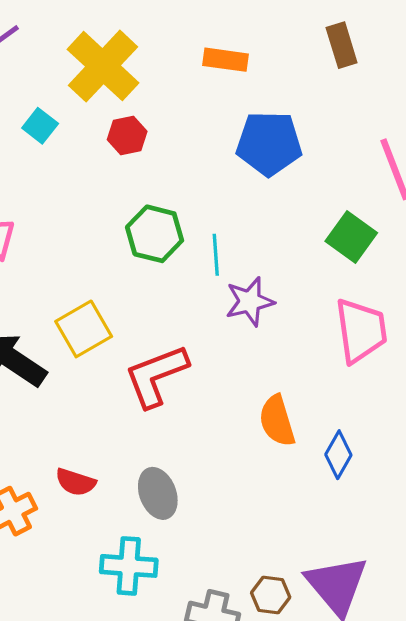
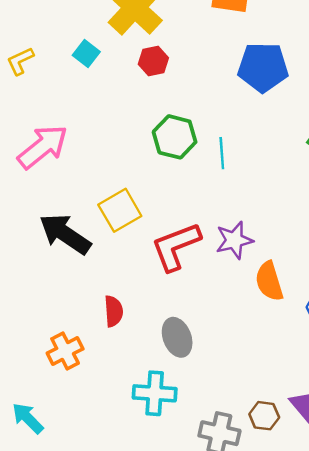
purple star: (250, 302) -> (234, 240), moved
red semicircle: (76, 482) -> (114, 311), moved, turned -112

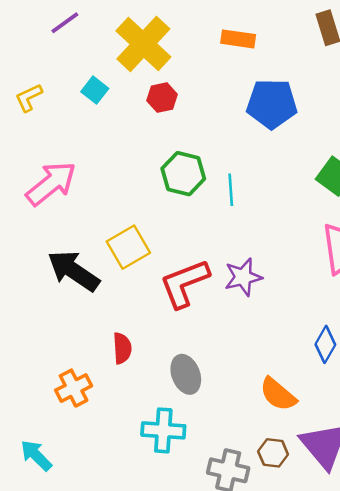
orange semicircle: (269, 281) -> (278, 394), moved, turned -33

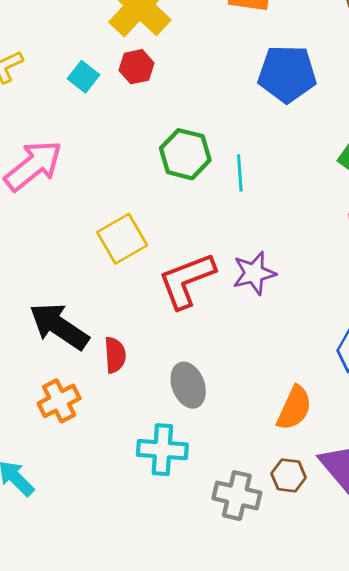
cyan square: (95, 90) -> (83, 77), moved
red hexagon: (162, 98) -> (137, 67), moved
black arrow: (74, 271) -> (59, 326), moved
orange semicircle: (278, 394) -> (294, 408), turned -105

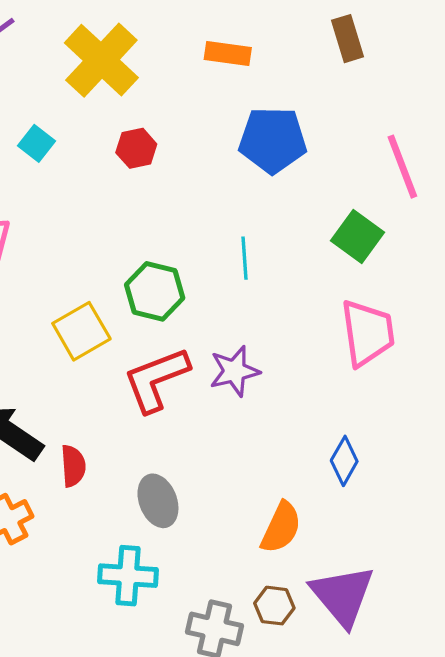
red hexagon: (137, 67) -> (136, 148), moved
green hexagon: (185, 154) -> (155, 291), moved
cyan line: (240, 173) -> (244, 258), moved

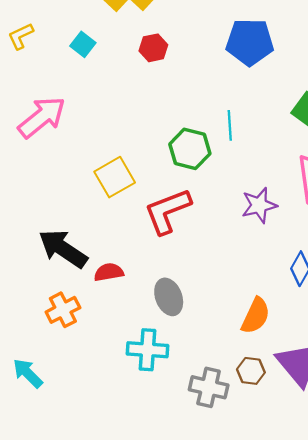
green hexagon: (155, 291) -> (190, 149), moved
purple star: (234, 371) -> (259, 205), moved
red semicircle: (73, 466) -> (109, 272), turned -96

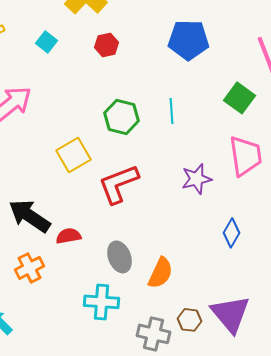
green hexagon: (190, 149) -> (122, 117), moved
orange semicircle: (256, 316) -> (160, 273), moved

